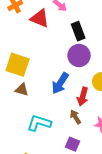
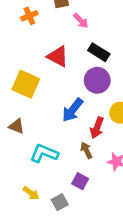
red triangle: (40, 18) -> (58, 56), moved
black rectangle: (78, 31) -> (99, 52), turned -42
brown triangle: (22, 90) -> (17, 126), moved

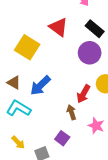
blue arrow: (73, 110) -> (40, 85), moved
cyan L-shape: (44, 153) -> (19, 108), moved

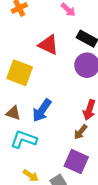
brown arrow: (71, 112) -> (81, 132), turned -112
purple square: (62, 138) -> (76, 161), size x1.5

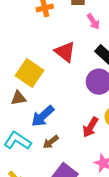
brown triangle: (13, 113) -> (18, 98), moved, turned -42
brown arrow: (81, 132) -> (51, 142), moved

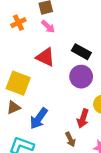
pink arrow: (93, 21) -> (48, 27), moved
brown arrow: (51, 142) -> (70, 139), moved, turned -64

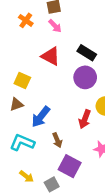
orange cross: (18, 23) -> (26, 20), turned -32
yellow square: (18, 83) -> (22, 81), size x0.7
brown arrow: (70, 139) -> (57, 140), moved

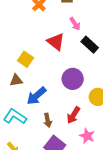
pink arrow: (55, 26) -> (75, 24), moved
purple circle: (85, 77) -> (73, 79), moved
red arrow: (85, 119) -> (73, 115), moved

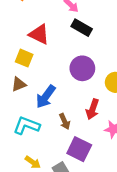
red triangle: (56, 42) -> (39, 34), moved
black rectangle: (90, 45) -> (82, 28), moved

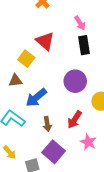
black rectangle: (82, 28) -> (84, 45), turned 36

